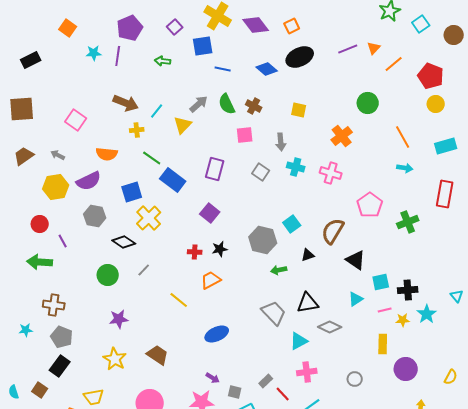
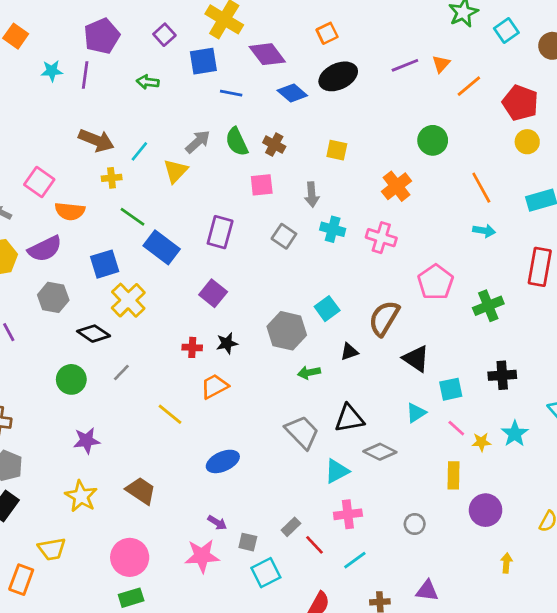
purple diamond: (256, 25) -> (267, 54), moved
pink square: (76, 120) -> (39, 182), moved
black cross: (408, 290) -> (502, 375), moved
pink line: (385, 310) -> (456, 428), turned 56

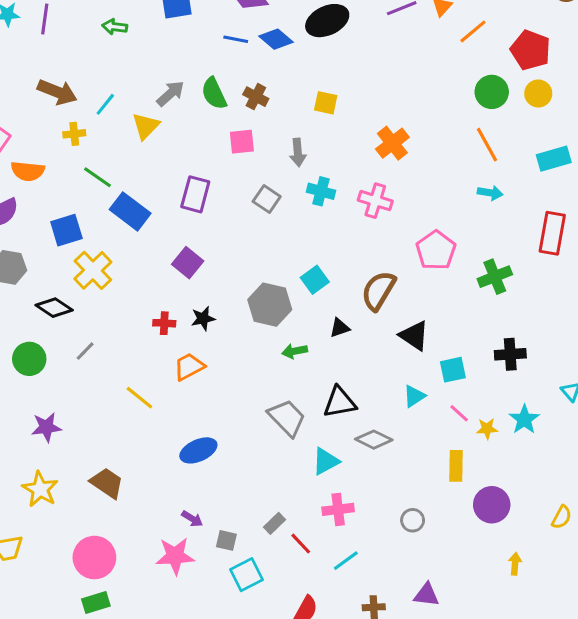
blue line: (231, 93) -> (236, 39), moved
green circle: (433, 140) -> (492, 92), moved

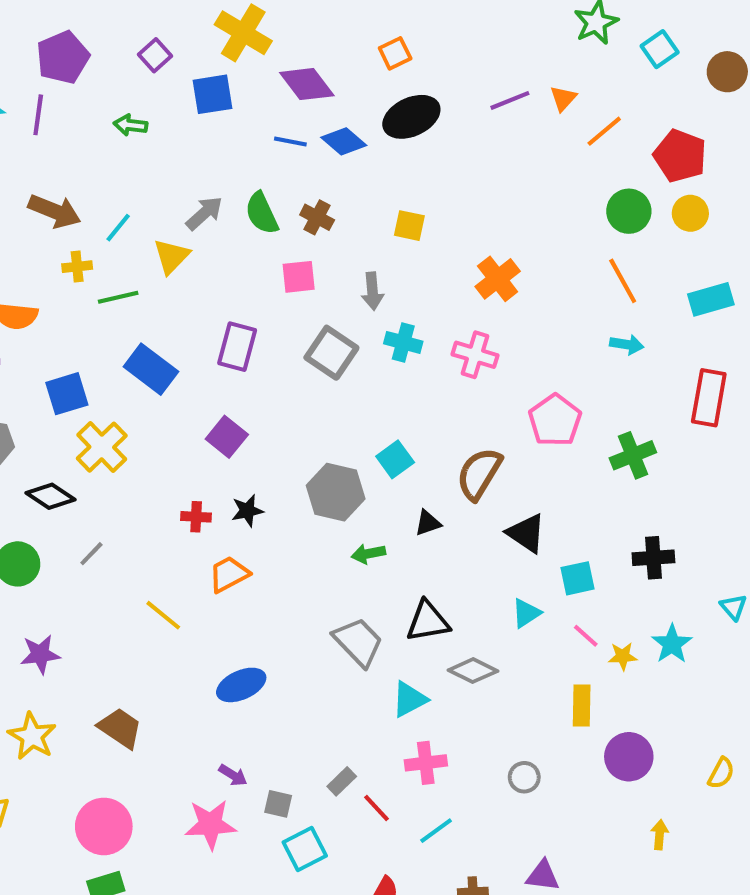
green line: (98, 177) -> (118, 297), moved, turned -48
gray square: (267, 199) -> (331, 353), size x1.4

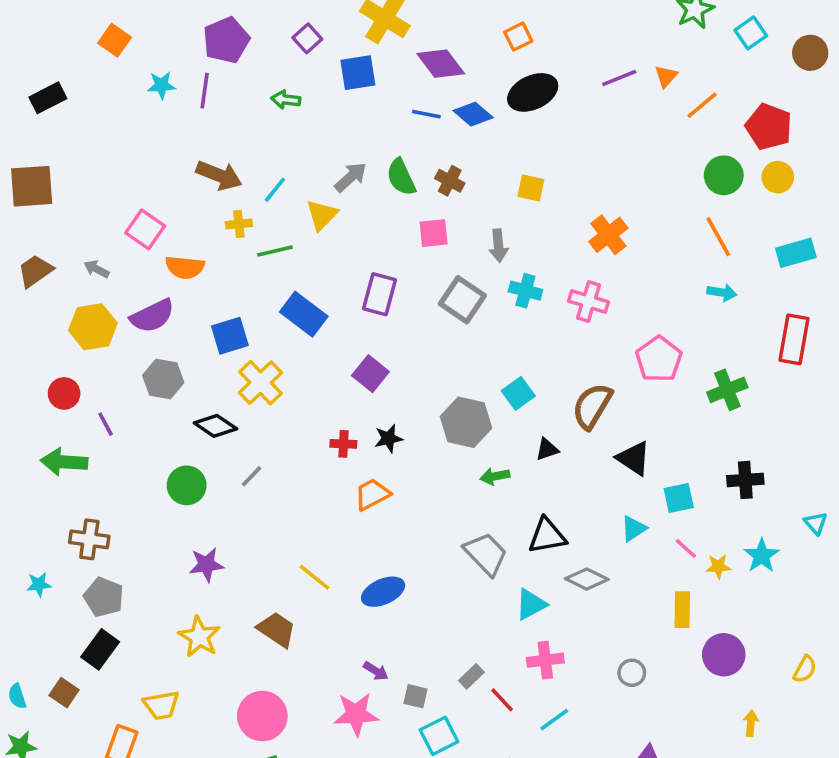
yellow line: (163, 615) -> (315, 577), moved

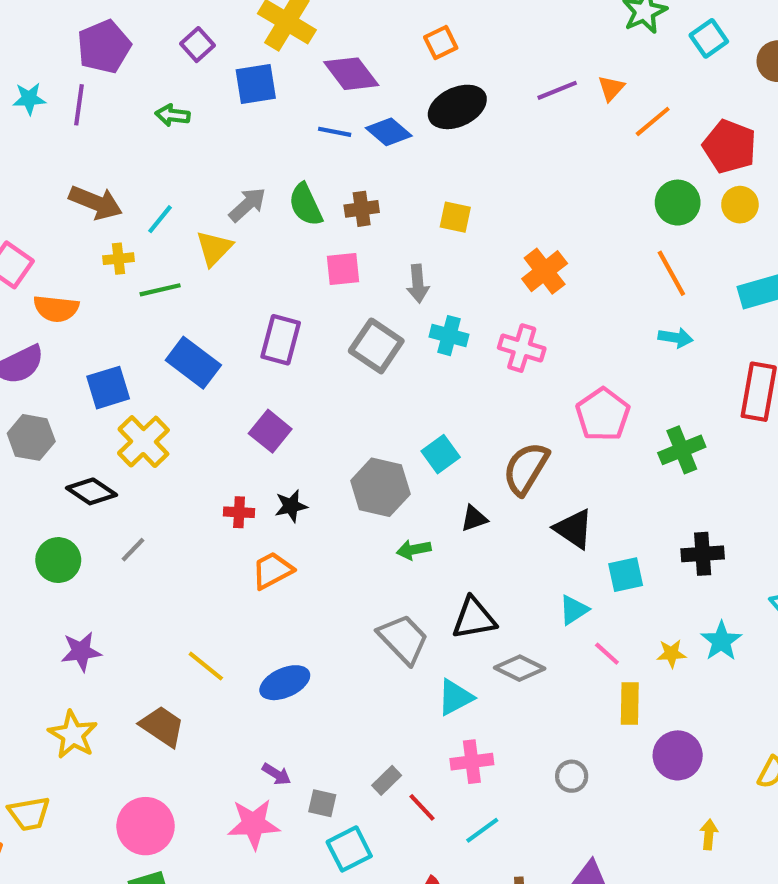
brown cross: (450, 181) -> (362, 209), turned -36
pink line: (686, 548) -> (607, 654), moved

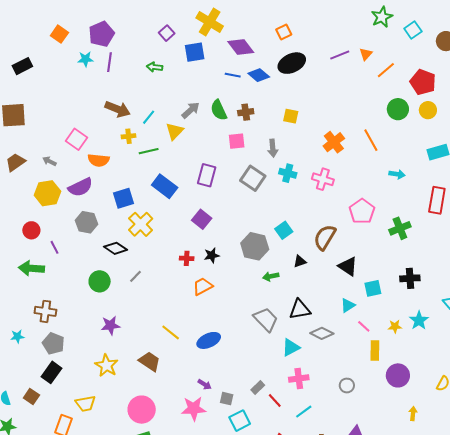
purple pentagon: (104, 47) -> (102, 34), moved
orange line: (671, 273) -> (371, 140), moved

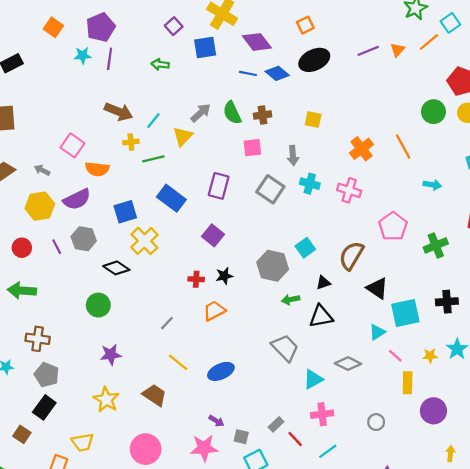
orange line: (386, 70) -> (429, 42), moved
purple line: (54, 247) -> (57, 247), moved
gray line: (136, 276) -> (167, 323), moved
cyan square: (373, 288) -> (405, 313), size x1.5
black triangle: (300, 309) -> (321, 316), moved

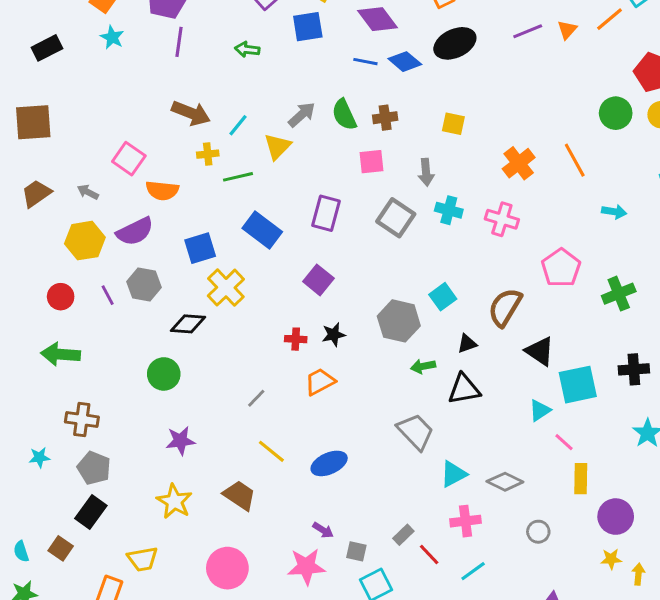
cyan star: (83, 55) -> (112, 37), moved, turned 30
black diamond: (116, 268) -> (188, 324), turned -30
yellow star: (430, 356) -> (611, 559), moved
gray diamond: (348, 364) -> (505, 482), moved

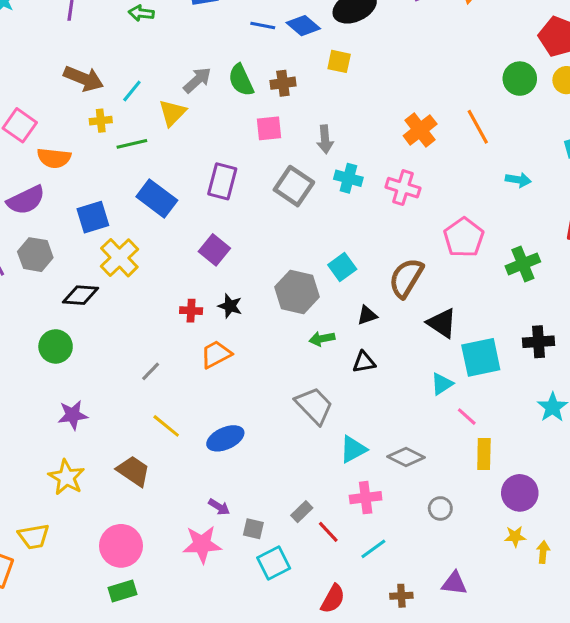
yellow square: (453, 124) -> (339, 61), moved
black star: (334, 335) -> (230, 306), turned 30
black triangle: (464, 389) -> (364, 362), size x0.7

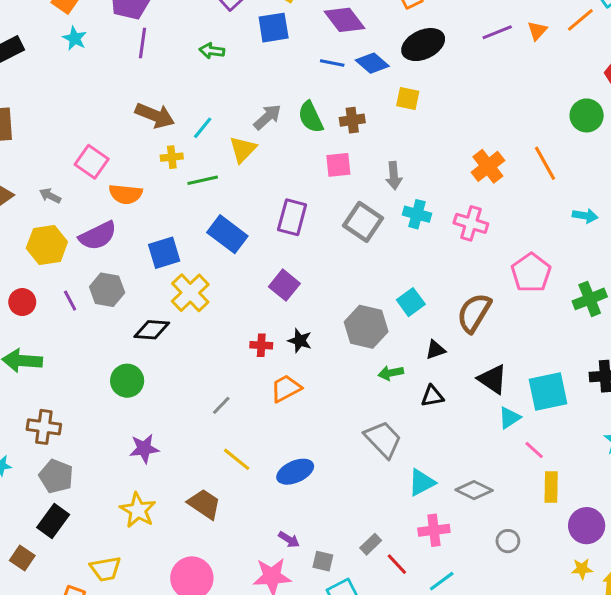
black triangle: (442, 323) -> (493, 379), moved

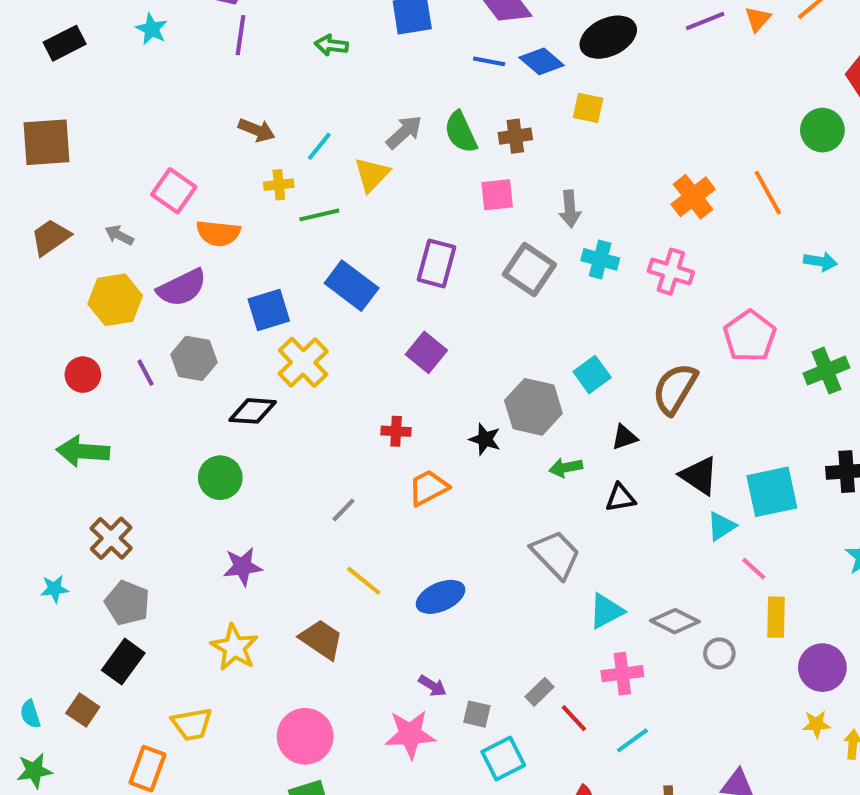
brown arrow: (155, 115) -> (257, 130), size x0.7
black star: (300, 341) -> (485, 439), moved
brown cross: (44, 427) -> (111, 538), turned 36
gray circle: (508, 541) -> (719, 653), moved

